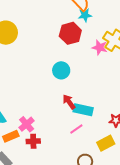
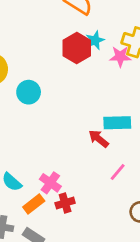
cyan star: (85, 15) -> (95, 40), moved
cyan circle: (61, 70) -> (29, 92), moved
cyan rectangle: (83, 110) -> (117, 123), moved

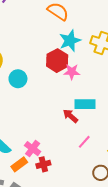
cyan star: (95, 40) -> (70, 41), size x1.5
red hexagon: (77, 48) -> (57, 61), moved
pink star: (120, 57) -> (72, 72), moved

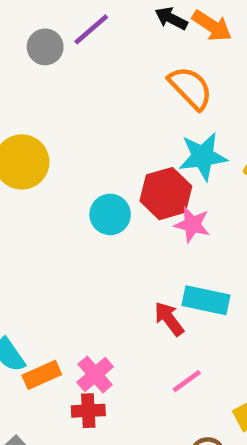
cyan circle: (18, 79) -> (110, 214), moved
pink cross: (33, 149) -> (95, 374), moved
orange rectangle: (19, 164) -> (42, 375), moved

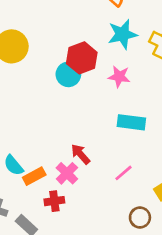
red hexagon: (166, 194) -> (82, 58), moved
red arrow: (169, 319) -> (80, 154), moved
red cross: (88, 411) -> (54, 201), moved

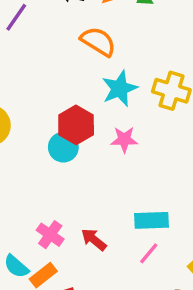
cyan rectangle: (131, 122) -> (151, 220), moved
pink cross: (67, 173) -> (50, 235), moved

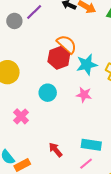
orange semicircle: (98, 41) -> (67, 44), moved
red hexagon: (76, 125) -> (59, 58), moved
pink cross: (50, 235) -> (21, 116), moved

